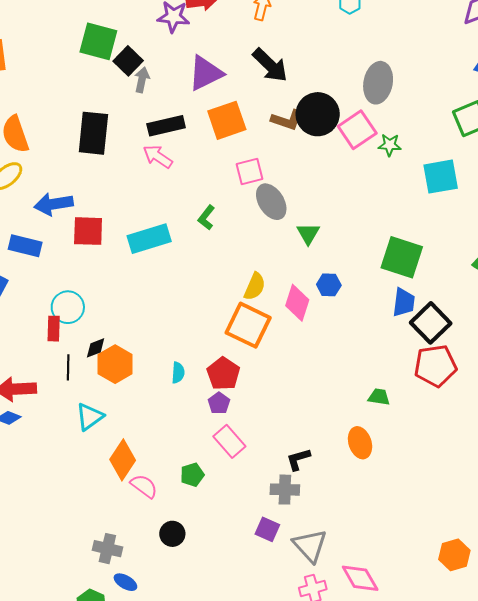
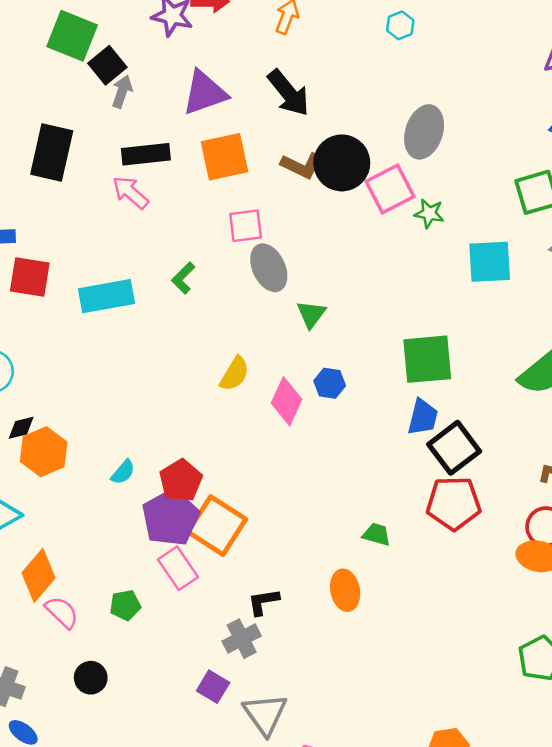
green square: (402, 257) -> (427, 359), turned -30
orange square: (248, 325) -> (217, 526), moved
cyan semicircle: (178, 373) -> (123, 472), turned 30
purple pentagon: (219, 403) -> (171, 518), size x2.0
gray cross: (285, 490) -> (242, 639), turned -36

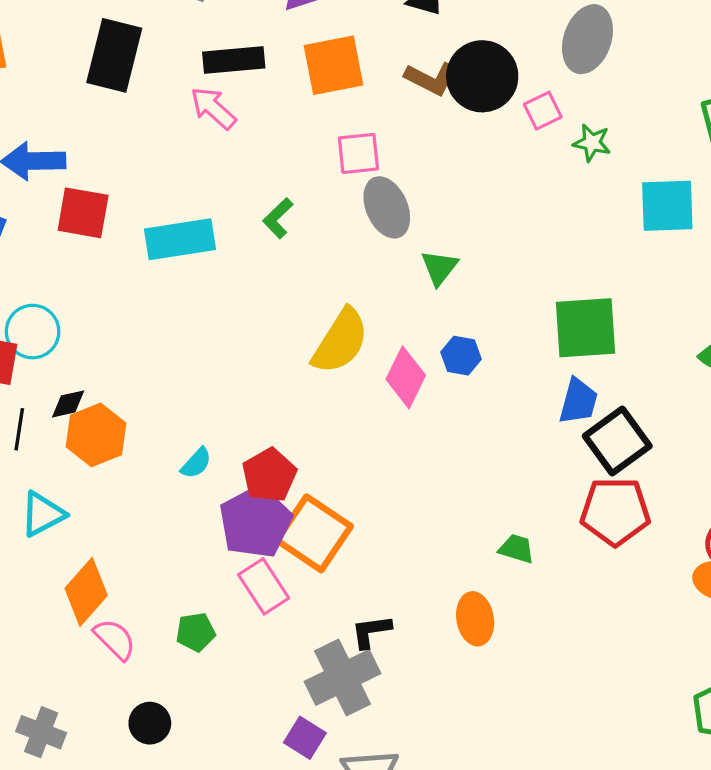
pink square: (390, 189) -> (543, 111), size x0.6
yellow semicircle: (234, 374) -> (340, 341), size x1.5
gray cross: (242, 639) -> (342, 677), size x1.5

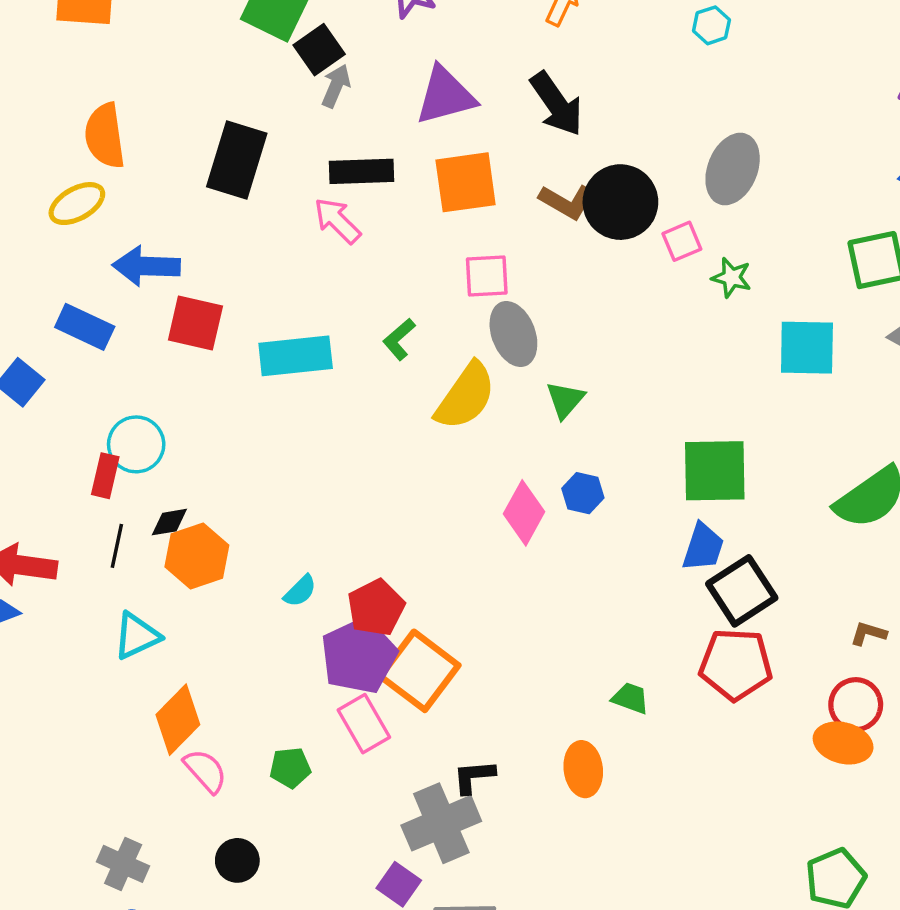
yellow semicircle: (340, 341) -> (465, 396), moved

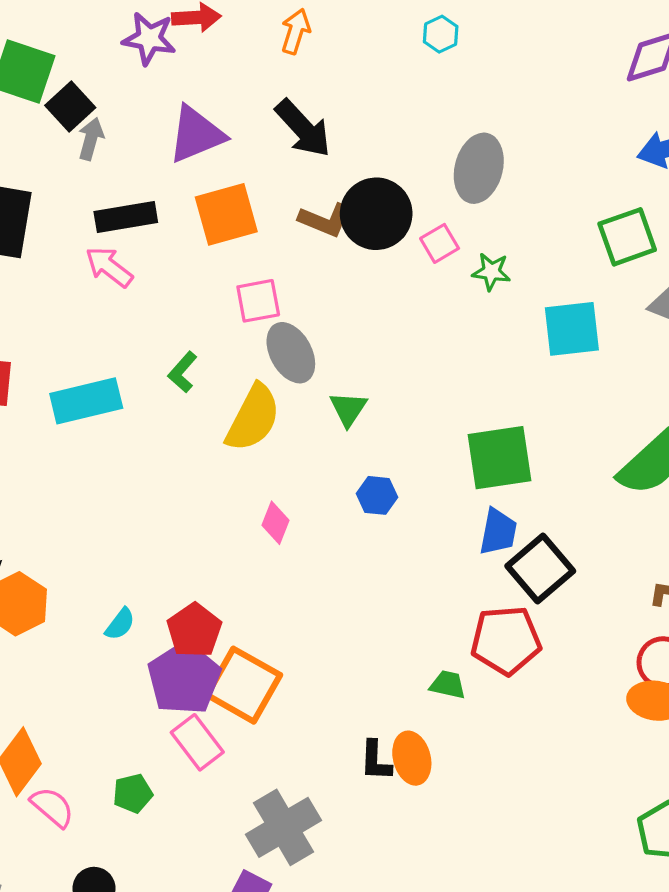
pink diamond: (524, 513) -> (276, 523), moved, size x0.7
red pentagon: (736, 664) -> (506, 640), moved
black L-shape: (474, 777) -> (376, 761), moved, turned -75

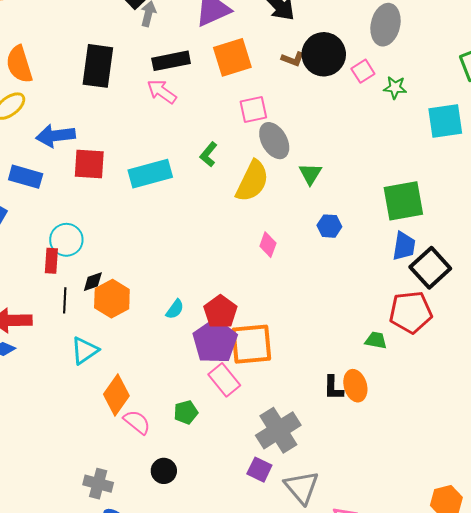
brown L-shape: (325, 220) -> (293, 59), size x0.7
orange square: (244, 685) -> (251, 344), turned -33

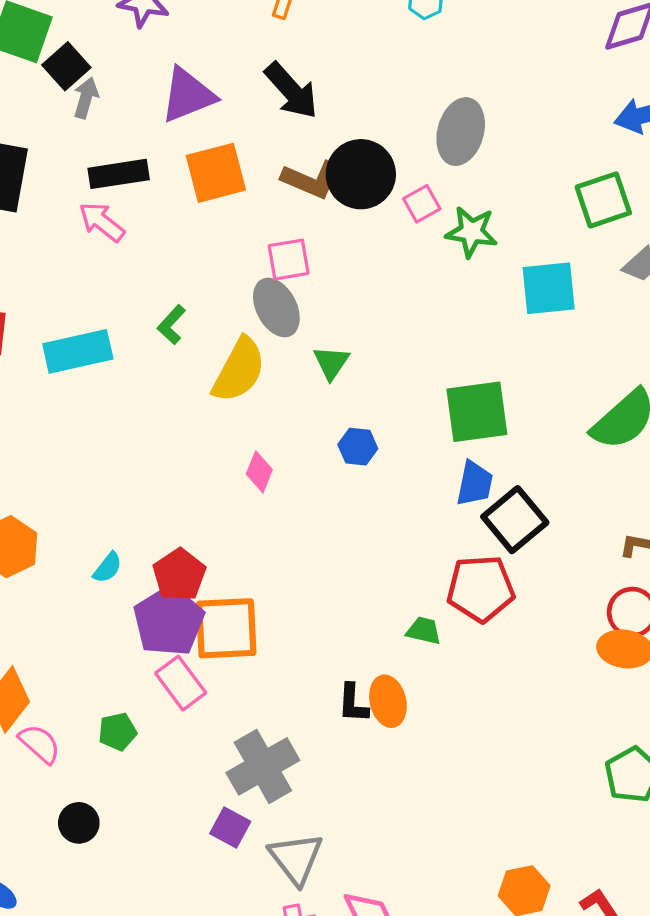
brown L-shape: (293, 59) -> (311, 180), size x1.6
green star: (395, 88) -> (471, 232), size x1.4
pink square: (253, 110) -> (289, 260), moved

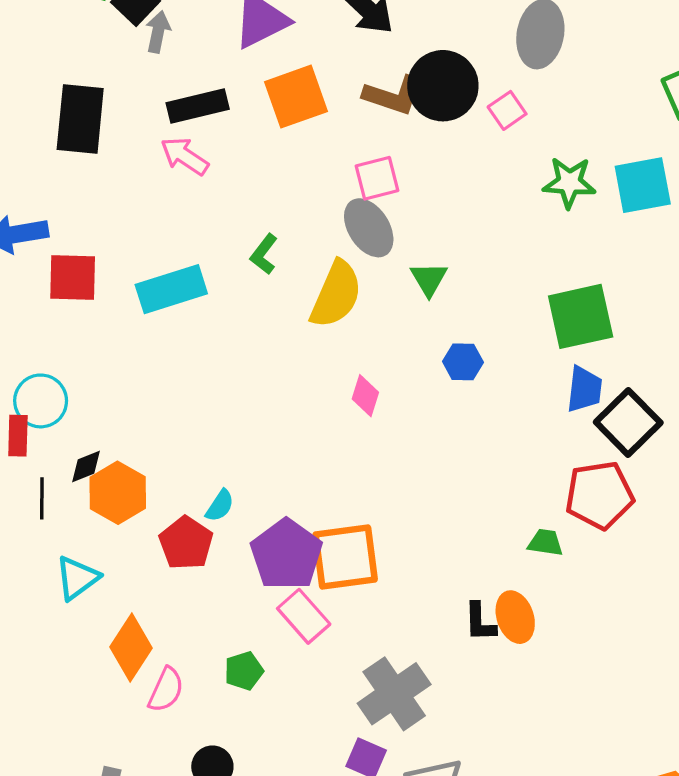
green star: (471, 232) -> (569, 182), moved
red pentagon: (179, 575) -> (186, 543), moved
pink semicircle: (40, 744) -> (166, 690), turned 78

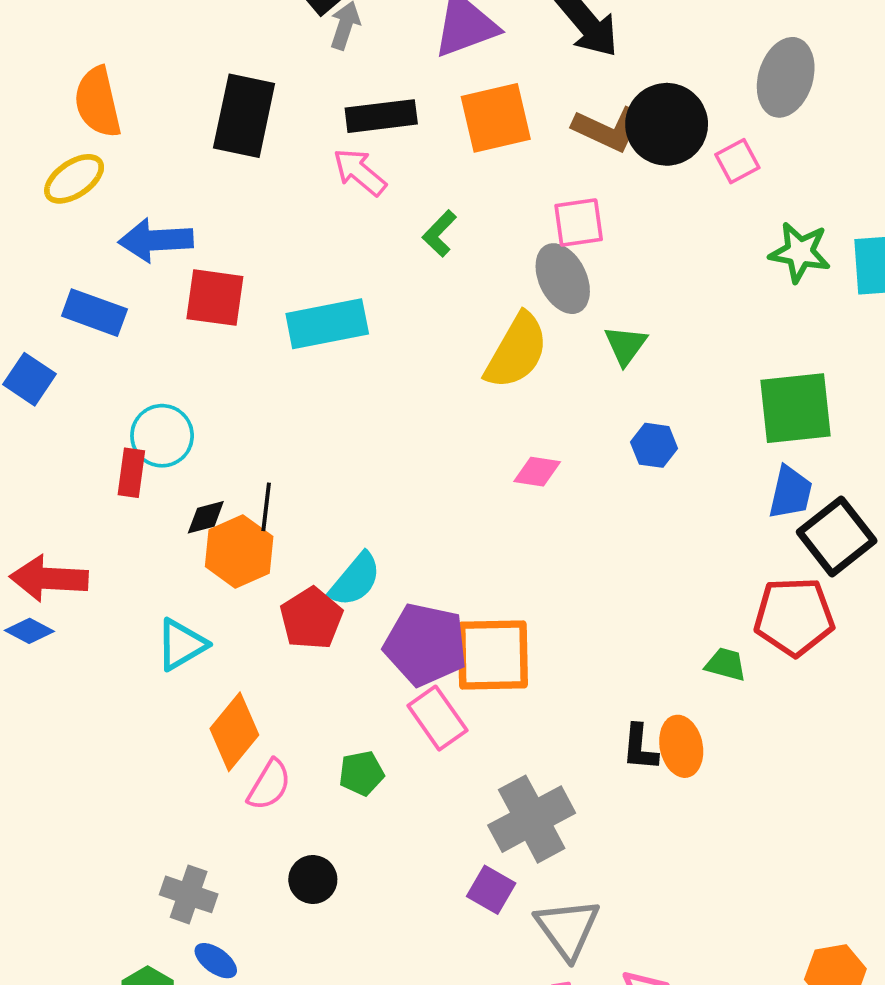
green L-shape: (264, 254) -> (439, 233), moved
pink diamond: (365, 396) -> (537, 472), turned 75
black line: (42, 498) -> (266, 507), moved
cyan semicircle: (220, 506) -> (355, 580), size x1.5
purple pentagon: (286, 555) -> (425, 645), turned -30

